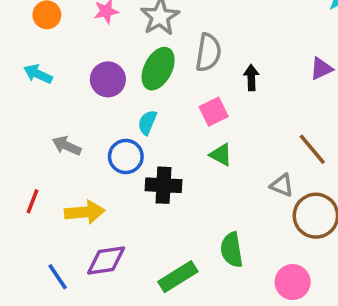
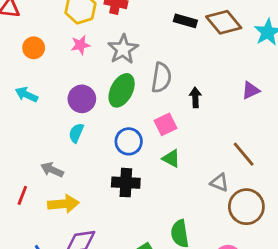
cyan semicircle: (147, 122) -> (76, 133), moved
gray arrow: (67, 146) -> (52, 170), moved
blue circle: (126, 156) -> (129, 141), moved

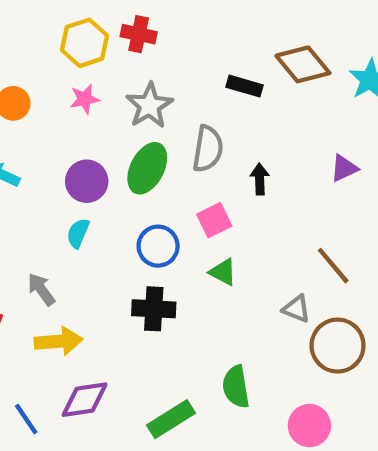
black rectangle: (185, 21) -> (245, 86), moved
gray arrow: (52, 170) -> (41, 289), turned 30

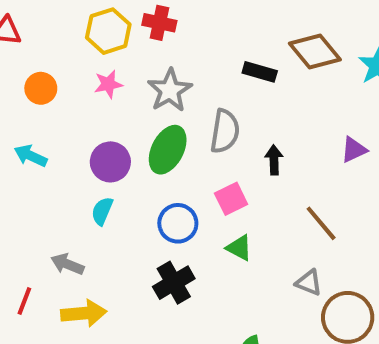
brown line: (333, 266) -> (321, 223), moved
gray arrow: (41, 289) -> (67, 264), turned -32
black cross: (154, 309) -> (174, 283), turned -33

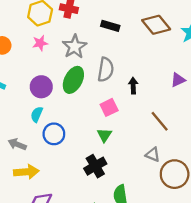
black rectangle: (260, 72) -> (110, 26), moved
blue circle: (178, 223) -> (54, 134), moved
green triangle: (239, 248) -> (104, 135), moved, turned 35
black cross: (174, 283) -> (95, 166), moved

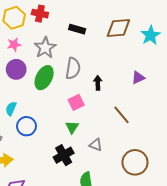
brown diamond: (156, 25) -> (118, 28), turned -55
purple circle: (41, 87) -> (16, 69), moved
gray triangle: (153, 155) -> (96, 145), moved

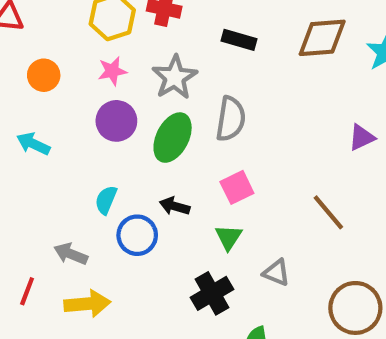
black arrow: (98, 83) -> (175, 206), moved, turned -72

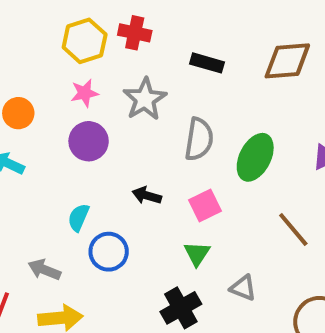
orange circle: (44, 75) -> (18, 113), moved
green ellipse: (173, 138) -> (255, 157), moved
black arrow: (175, 206) -> (147, 195), moved

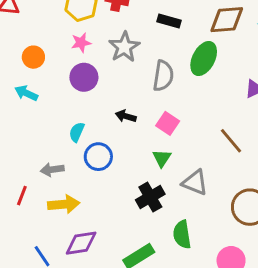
green ellipse: (255, 157) -> (204, 59), moved
pink square: (205, 205) -> (168, 123), turned -30
gray arrow: (44, 270) -> (52, 170), turned -30
gray triangle: (243, 288) -> (195, 183), size x1.4

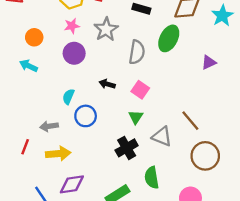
brown line: (231, 141) -> (190, 121), moved

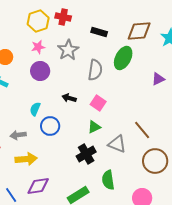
green triangle: (136, 117) -> (94, 127), turned 32

